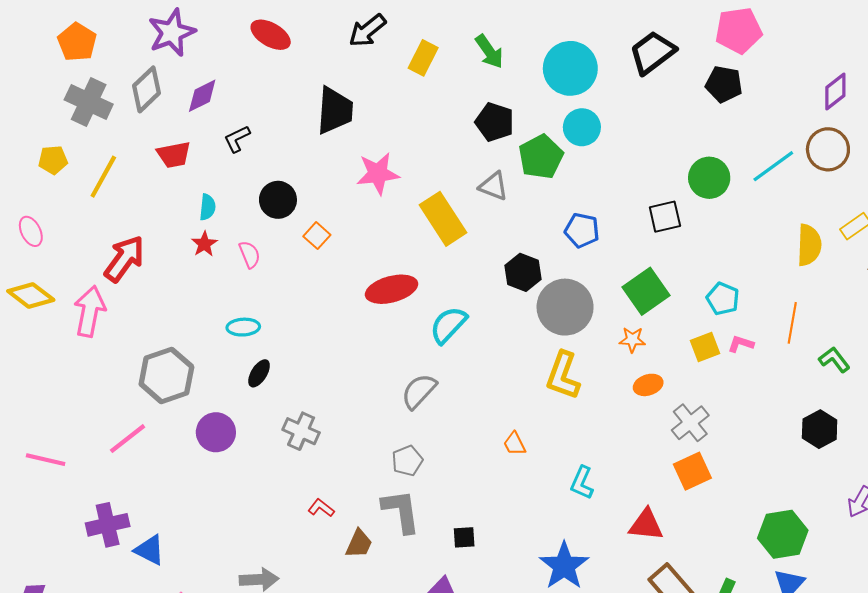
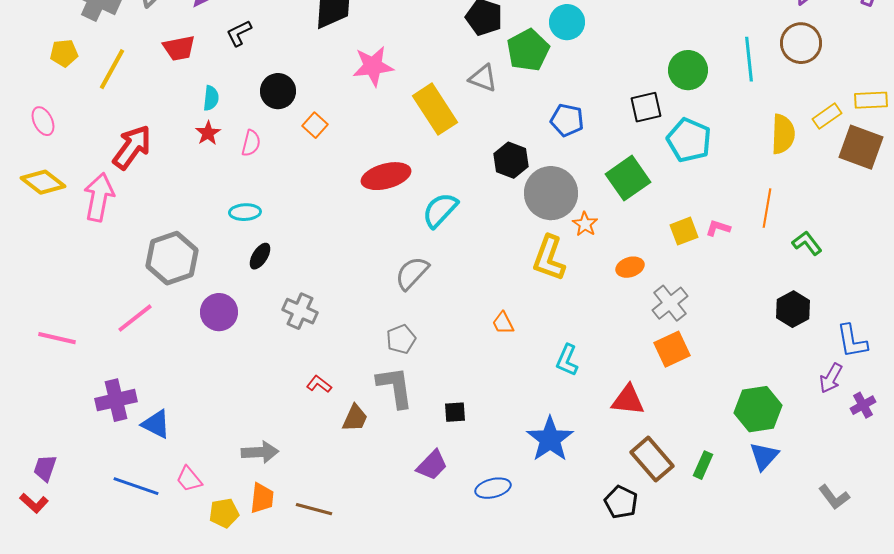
cyan line: (773, 166) -> (749, 59), turned -60
pink semicircle: (250, 255) -> (251, 143), turned 36
cyan pentagon: (723, 299) -> (689, 140), moved, size x1.4
orange star: (632, 340) -> (585, 224), moved, turned 30

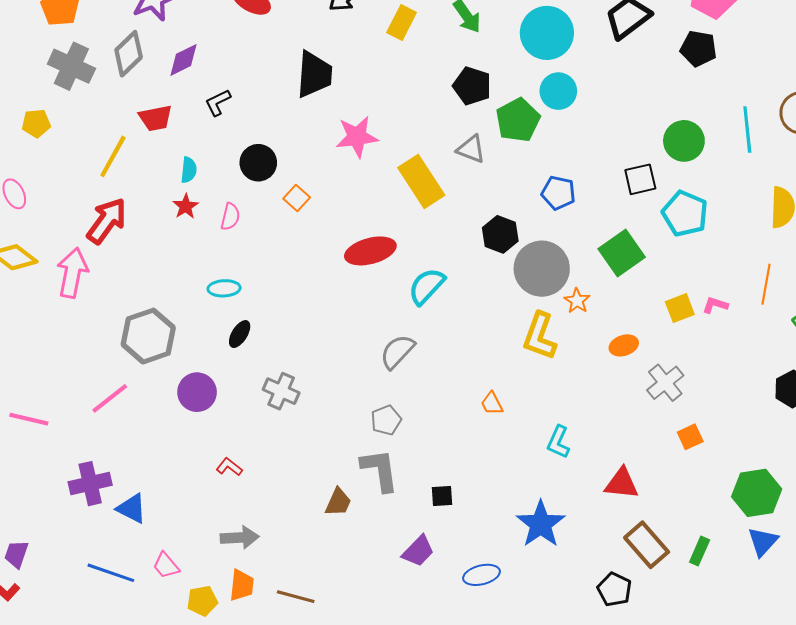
yellow line: (112, 69) -> (113, 156), moved
orange square: (672, 349) -> (690, 437), moved, size x0.7
red L-shape: (319, 384) -> (229, 467), moved

